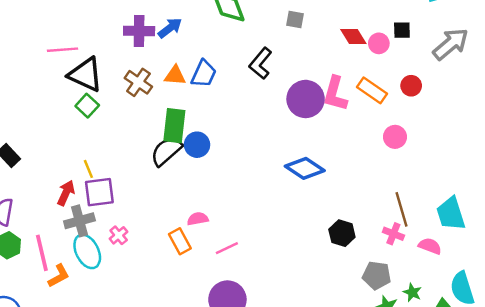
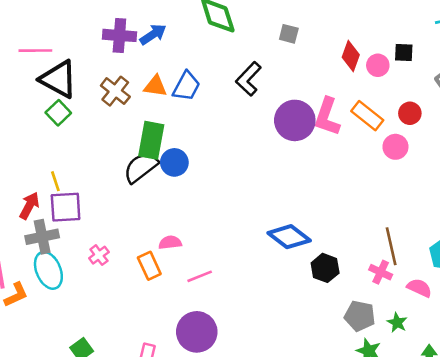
red diamond: (353, 36) -> (351, 56), turned 48
pink circle: (395, 137) -> (395, 147), moved
blue diamond: (305, 168) -> (289, 237), moved
pink cross: (119, 235) -> (99, 255), moved
green star: (412, 292) -> (397, 323), moved

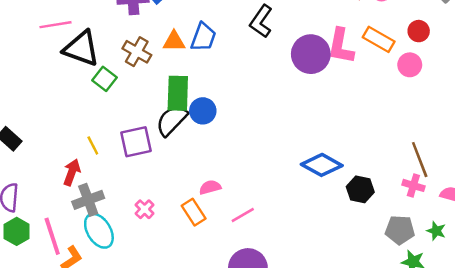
green square: (58, 113) -> (104, 79), moved
purple square: (66, 207) -> (136, 142), moved

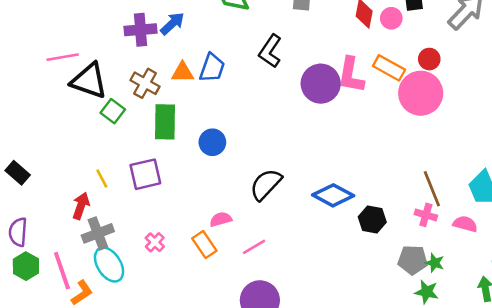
pink circle: (410, 65) -> (421, 93), size x1.8
green rectangle: (178, 93) -> (165, 122), moved
black semicircle: (172, 120) -> (266, 184), moved
green star: (436, 231) -> (435, 263), moved

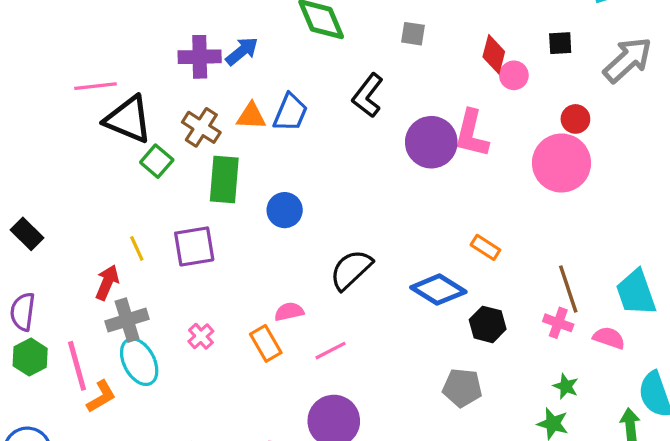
pink circle: (391, 18) -> (514, 75), moved
orange rectangle: (389, 68) -> (485, 247), moved, size x0.7
gray pentagon: (413, 260) -> (462, 388), moved

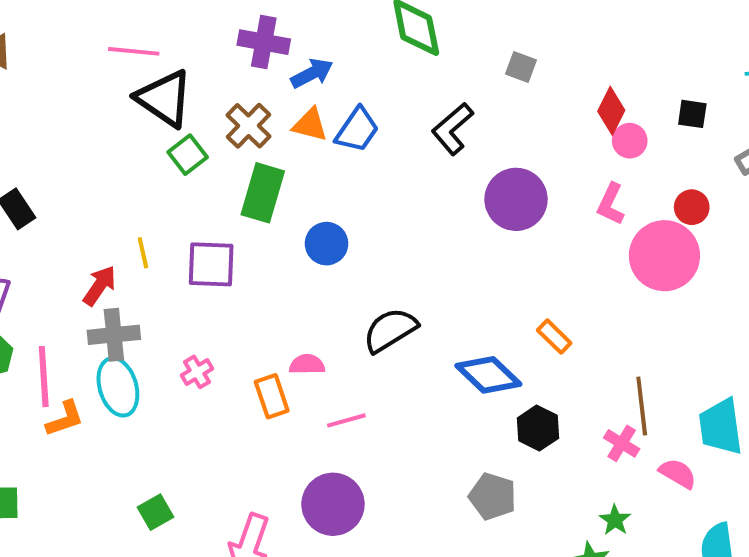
blue arrow: (242, 51) -> (312, 73), moved
pink L-shape: (472, 134) -> (611, 204), moved, size x0.7

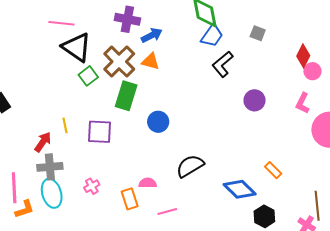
brown cross: (248, 126) -> (119, 62), size x1.4
blue trapezoid: (357, 130) -> (212, 36), moved
purple circle: (516, 199) -> (255, 100), size x0.7

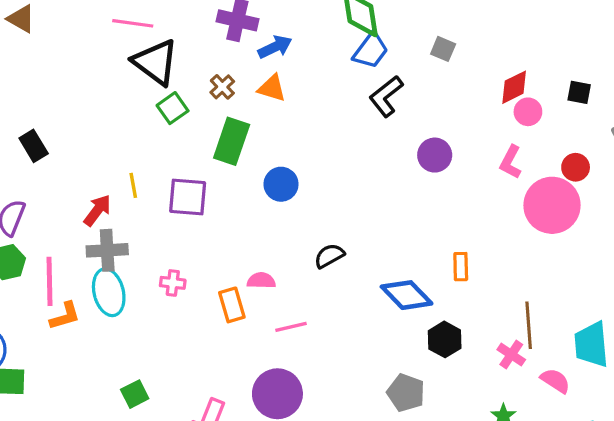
red diamond: (303, 56) -> (514, 87), turned 35
brown cross: (119, 62) -> (222, 87), size x0.5
black semicircle: (190, 166) -> (329, 256), size x0.7
orange rectangle: (273, 170) -> (461, 267), turned 42
pink cross: (92, 186) -> (173, 283), turned 35

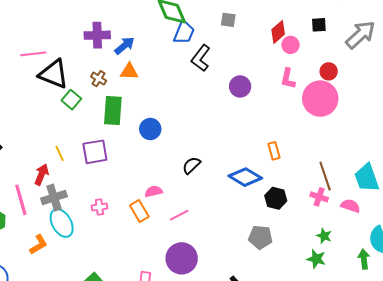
pink line: (49, 281) -> (21, 200), moved

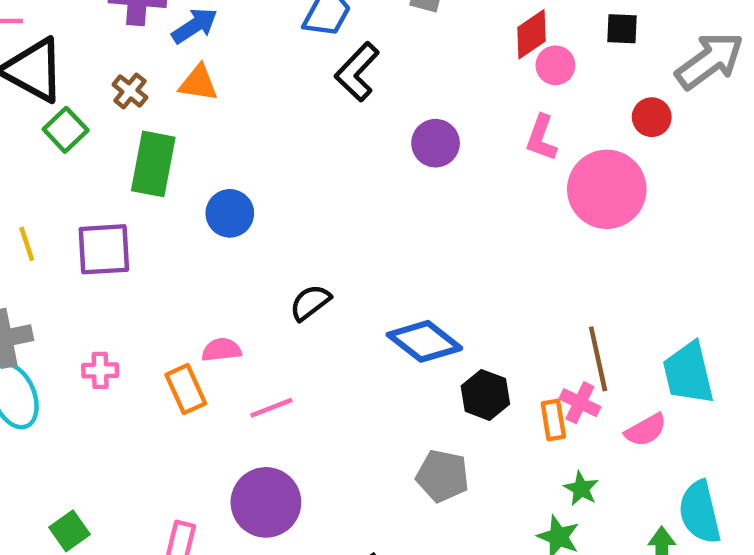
red circle: (329, 71) -> (652, 117), moved
orange rectangle: (274, 151) -> (553, 420), moved
pink semicircle: (350, 206) -> (646, 430), turned 126

